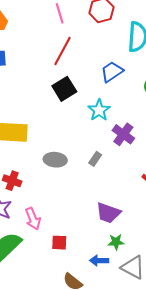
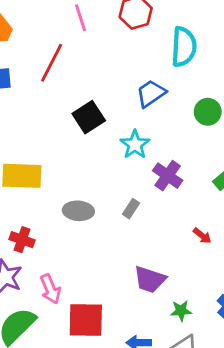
red line: (62, 51) -> (52, 63), moved
green star: (116, 242) -> (181, 311), moved
red square: (59, 243) -> (86, 320), size x1.8

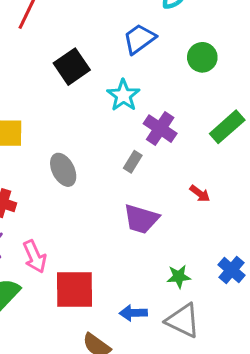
gray rectangle: (131, 209) -> (133, 162), moved
gray ellipse: (78, 211) -> (63, 170), turned 60
purple trapezoid: (150, 280) -> (141, 219), moved

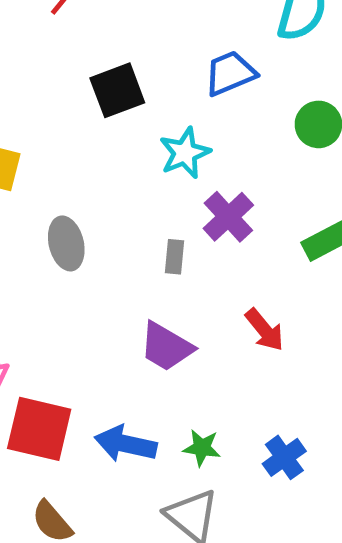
gray rectangle: (133, 162) -> (175, 257), turned -40
red arrow: (200, 194) -> (265, 330), size x1.4
blue arrow: (133, 313) -> (126, 444), moved, size x1.4

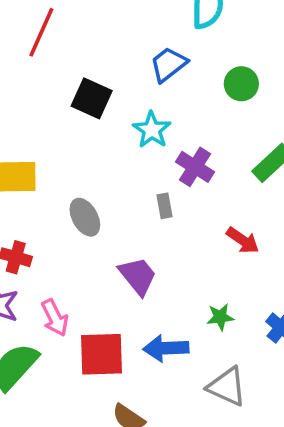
black square: (117, 90) -> (92, 98), turned -30
purple trapezoid: (166, 347) -> (138, 276), moved, turned -144
green star: (202, 448) -> (220, 317), moved

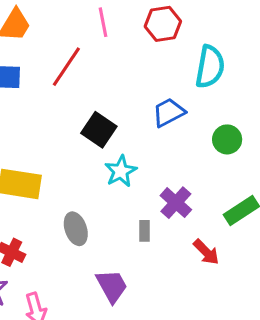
cyan star: (152, 130) -> (121, 171), moved
red arrow: (243, 240) -> (206, 252), moved

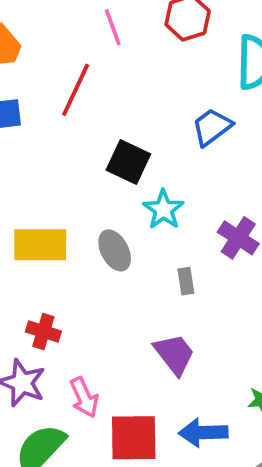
gray ellipse: (76, 229) -> (115, 250), moved
gray rectangle: (144, 231) -> (186, 281), moved

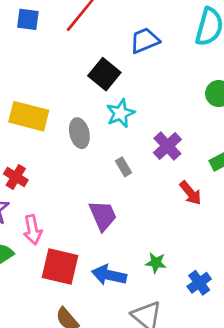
blue trapezoid: (212, 127) -> (145, 40), moved
gray rectangle: (186, 281) -> (124, 167), turned -36

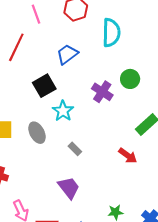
black square: (104, 74) -> (44, 86), turned 35
purple cross: (167, 146) -> (102, 92), moved

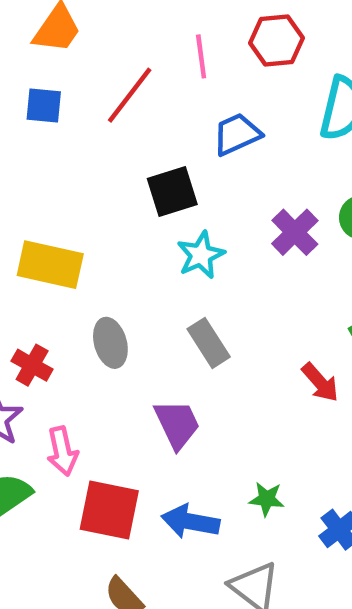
pink line: (36, 14) -> (201, 56), moved
gray ellipse: (37, 133) -> (110, 343), moved
gray rectangle: (75, 149) -> (209, 343), size x1.5

